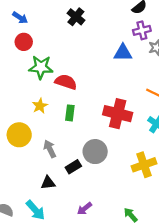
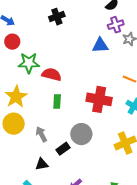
black cross: (76, 17) -> (57, 17), turned 35
yellow star: (40, 106) -> (16, 97), moved, size x1.6

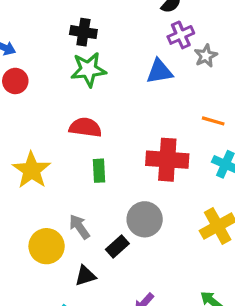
black cross: (57, 17) -> (83, 32), turned 35
green star: (29, 63) -> (88, 70), moved
yellow circle: (14, 124) -> (47, 246), moved

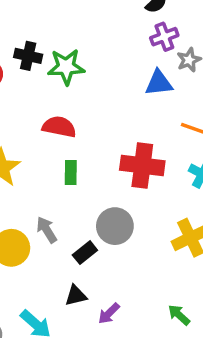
black cross: (83, 32) -> (28, 56), moved
blue triangle: (159, 71) -> (159, 83), moved
black triangle: (85, 276) -> (76, 296), moved

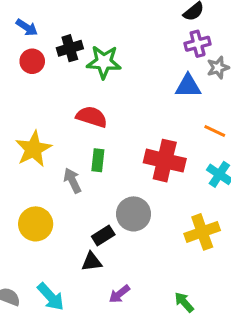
black cross: (28, 56) -> (70, 48), turned -35
gray arrow: (47, 230) -> (72, 181), moved
black triangle: (76, 296) -> (92, 262), moved

